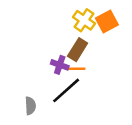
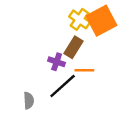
orange square: (107, 22) -> (101, 21), size x1.4
orange line: (75, 69) -> (84, 70), moved

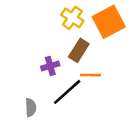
yellow cross: (80, 19) -> (72, 18), moved
purple cross: (57, 62) -> (50, 66), moved, turned -35

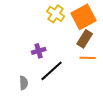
brown rectangle: (79, 50) -> (85, 39), moved
orange line: (91, 75) -> (88, 58), moved

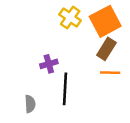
black line: (52, 71) -> (65, 89), turned -45

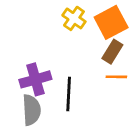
purple cross: (49, 64) -> (35, 79), moved, size x1.6
gray semicircle: (30, 104) -> (31, 110), size x1.6

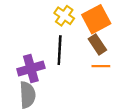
brown rectangle: (112, 52) -> (97, 44), turned -66
black line: (69, 94) -> (60, 50), moved

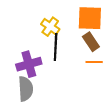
yellow cross: (64, 16) -> (50, 27), moved
orange square: (96, 19) -> (90, 18), turned 30

